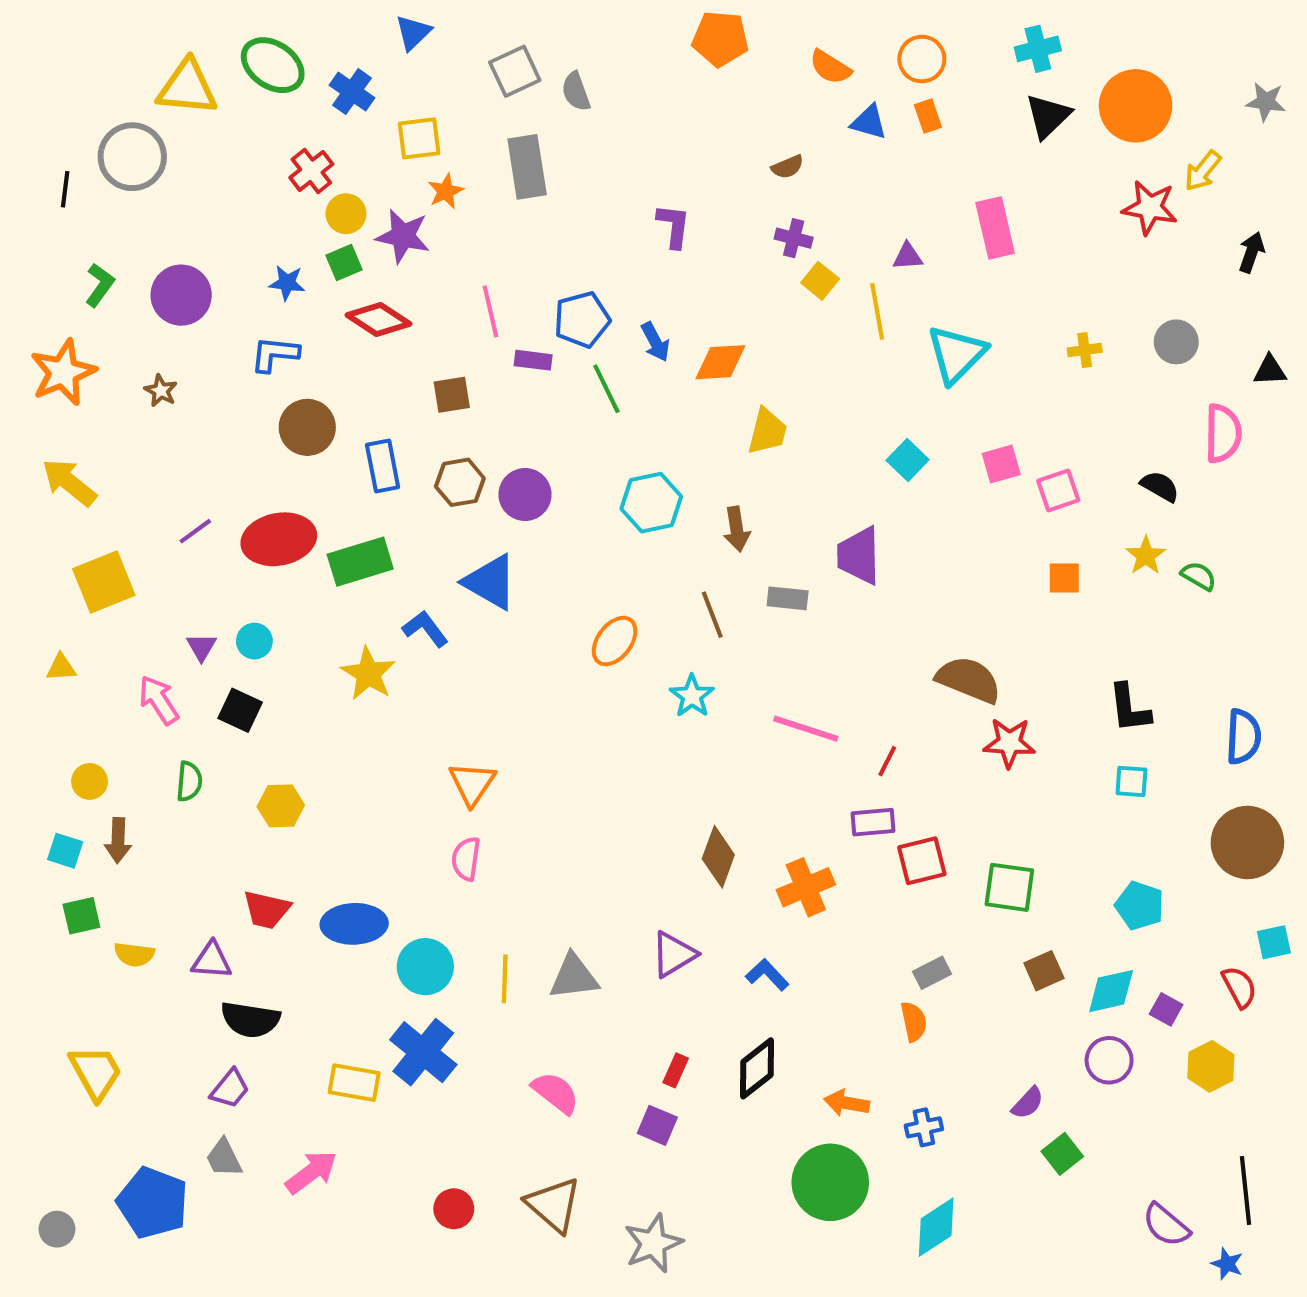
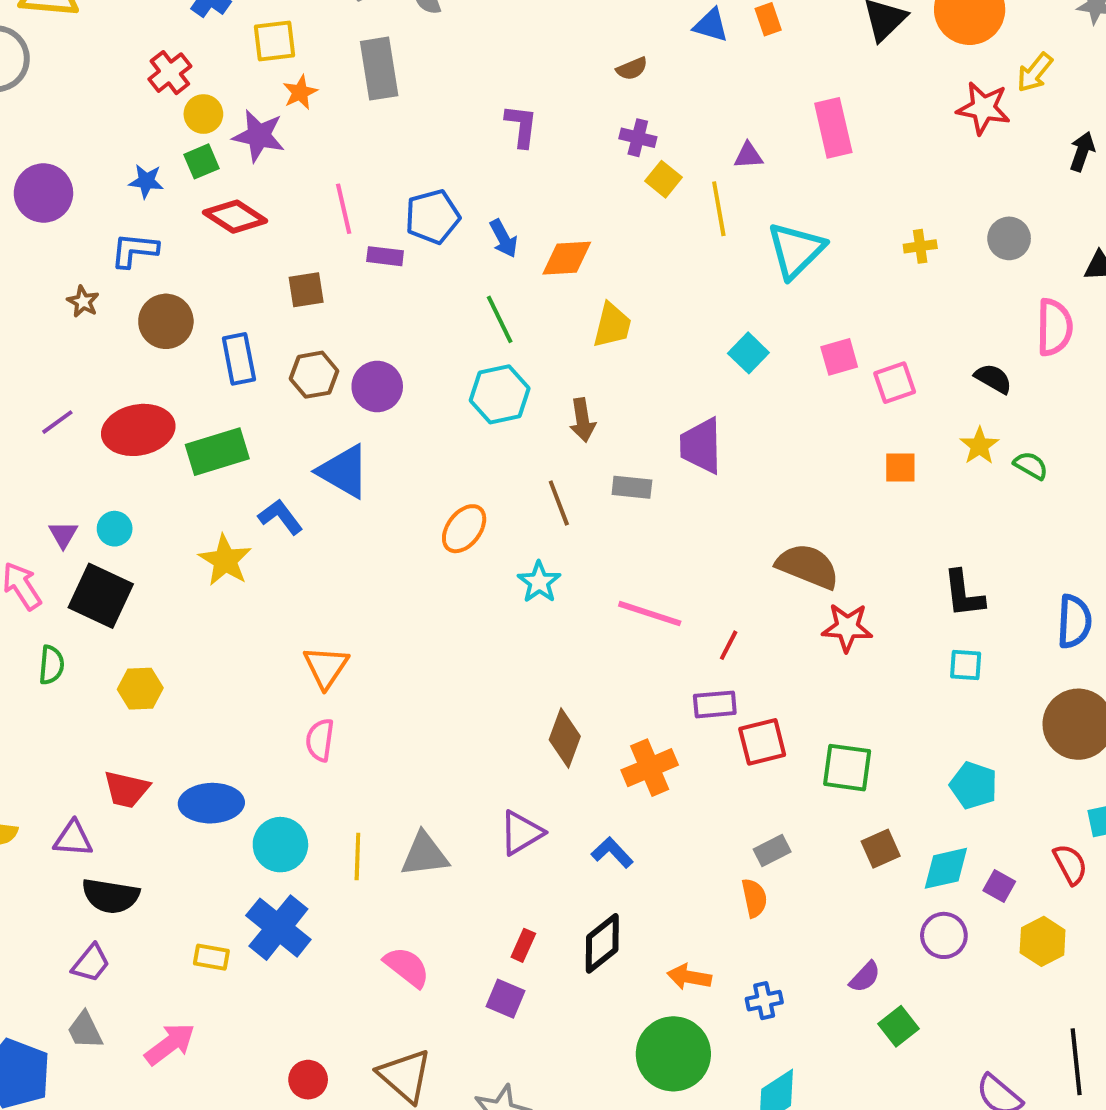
green line: (606, 389) -> (500, 319), moved
brown star: (161, 391) -> (83, 302), moved
black square: (240, 710) -> (101, 596), size x1.5
yellow rectangle: (354, 1083) -> (211, 957), size x0.7

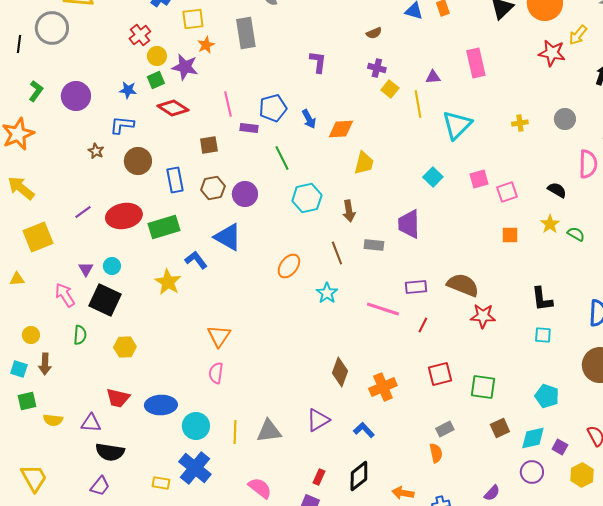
green line: (500, 319) -> (282, 158), moved
purple rectangle: (715, 704) -> (416, 287), moved

